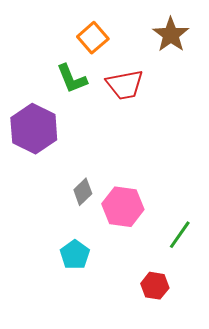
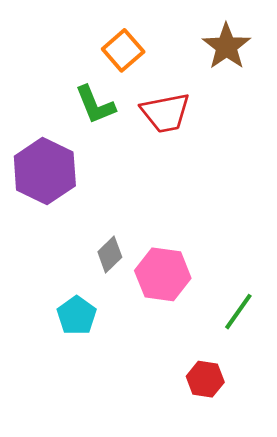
cyan pentagon: (75, 255) -> (77, 316), moved

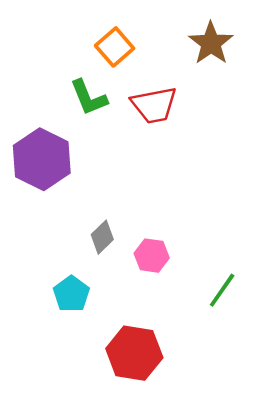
pink hexagon: (163, 274) -> (152, 256), size x0.7
red hexagon: (205, 379) -> (134, 353), moved, size x1.6

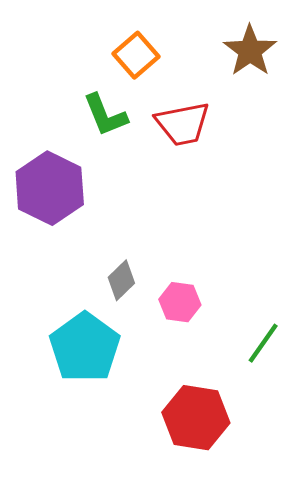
cyan pentagon: (71, 294) -> (85, 347), size x1.6
red hexagon: (134, 353) -> (196, 418), moved

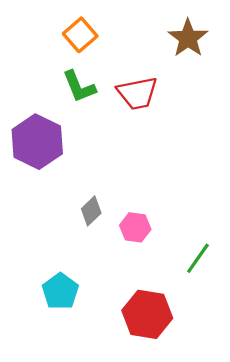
orange square: (136, 55) -> (80, 35), moved
cyan pentagon: (85, 347) -> (60, 291), moved, size x0.7

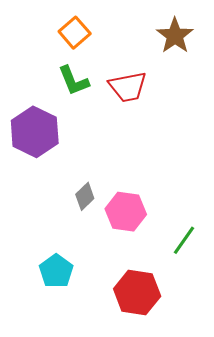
pink hexagon: (135, 227) -> (126, 212), size x1.4

